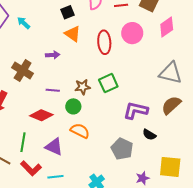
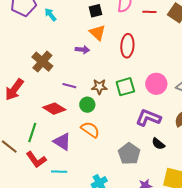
pink circle: (132, 33) -> (156, 84), moved
purple arrow: (53, 55) -> (82, 50), moved

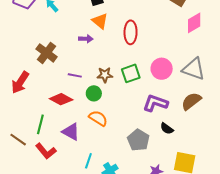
cyan line: (59, 172) -> (88, 161), moved, turned -70

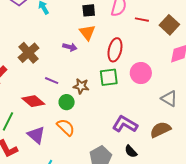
pink circle: (162, 69) -> (141, 73), moved
gray triangle: (194, 69) -> (169, 99), size x0.7
green square: (131, 73) -> (109, 77), moved

